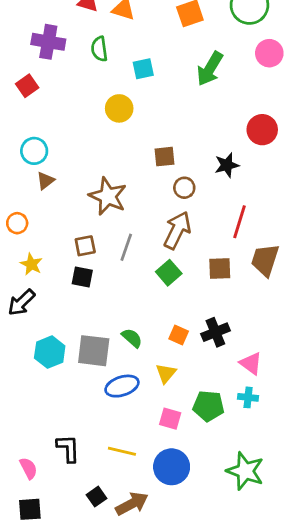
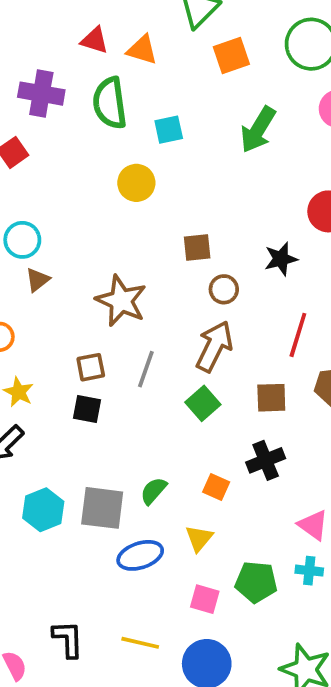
green semicircle: (99, 49) -> (110, 103), size x1.5
black cross: (215, 332) -> (266, 460), moved
green semicircle: (132, 338) -> (153, 491), turned -90

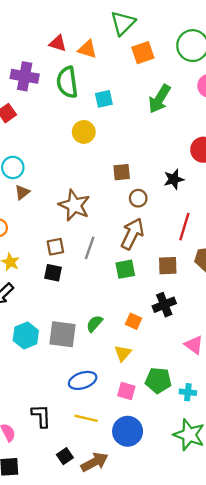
green square: (203, 403) -> (125, 269), turned 30
blue ellipse: (140, 555) -> (83, 380), moved
cyan cross: (309, 571) -> (188, 392), moved

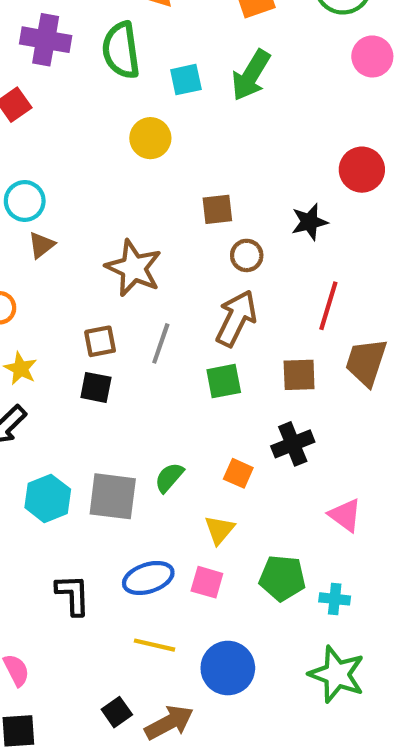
green arrow: (160, 99) -> (251, 75), moved
pink square: (126, 391) -> (207, 582), moved
black L-shape: (41, 416) -> (73, 595), moved

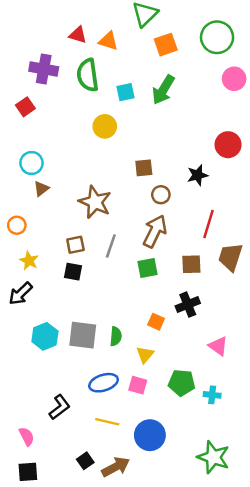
green semicircle: (169, 477) -> (116, 336), moved, turned 144
black L-shape: (73, 595) -> (60, 407), moved, turned 55
green star: (337, 674) -> (213, 457), moved

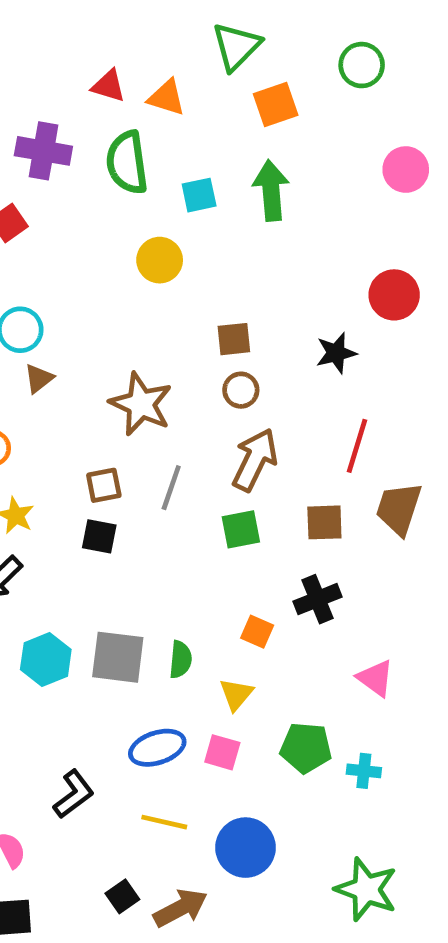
green circle: (217, 37) -> (362, 65), moved, size x0.7
green arrow: (163, 90) -> (271, 190), turned 144
brown circle: (161, 195) -> (241, 390), moved

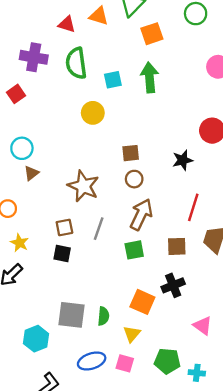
orange triangle: (167, 98) -> (99, 16), moved
orange square: (257, 632) -> (142, 302), size x1.5
cyan hexagon: (46, 659) -> (36, 339), moved

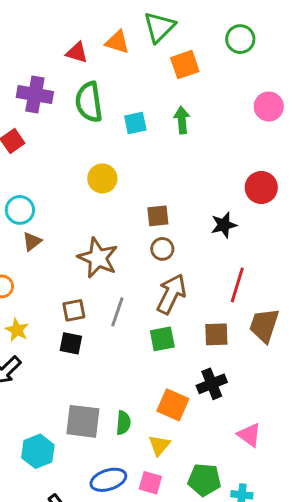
green arrow: (150, 77) -> (182, 120), size x0.7
yellow circle: (93, 113) -> (102, 178), moved

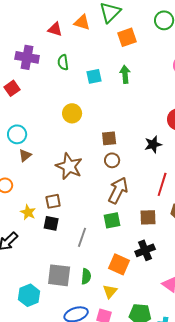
green semicircle: (89, 102) -> (63, 62), size x0.6
gray line: (117, 312) -> (82, 237), moved
yellow star: (17, 330) -> (28, 212), moved

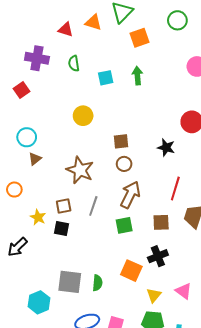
black star: (153, 144) -> (166, 147), turned 30
gray line: (82, 237) -> (93, 206), moved
yellow triangle: (110, 291) -> (154, 295), moved

